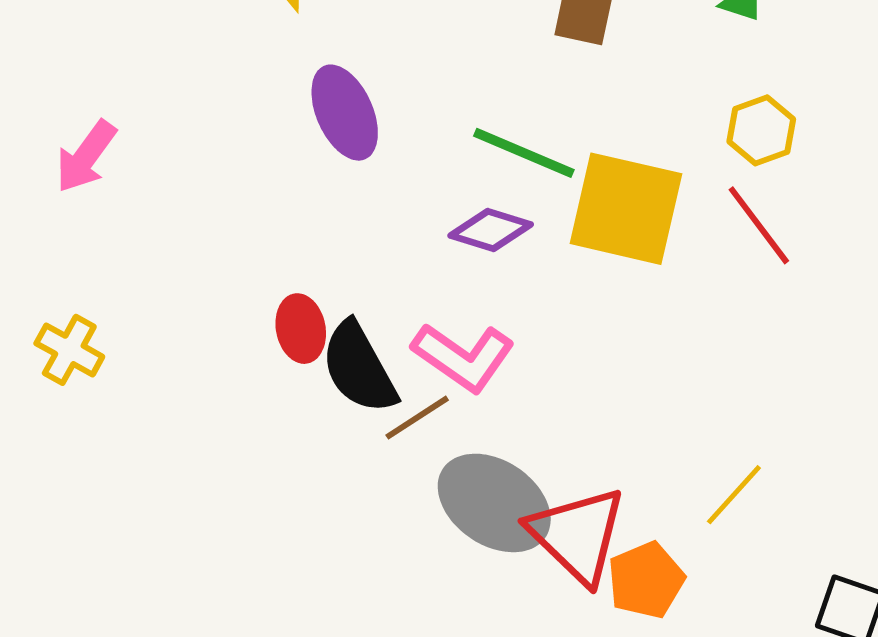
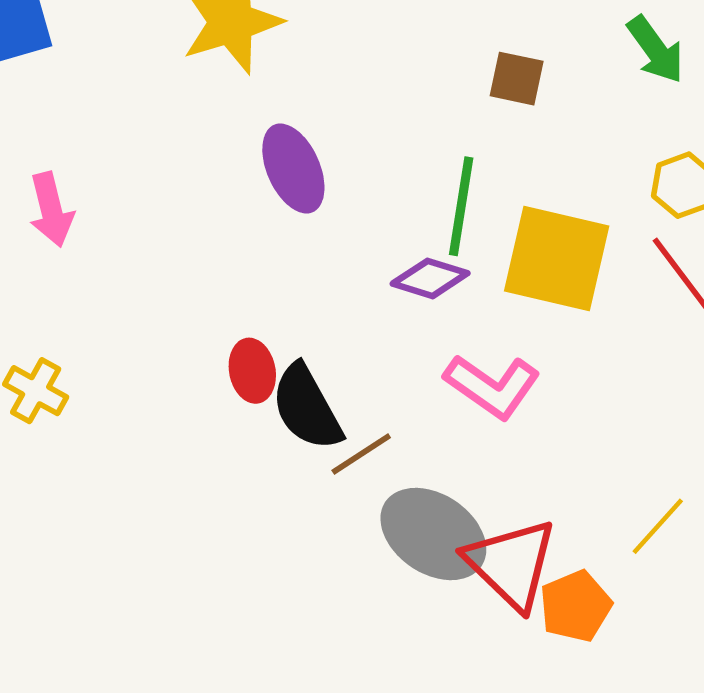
green line: (524, 153) -> (461, 206), turned 76
pink arrow: (86, 156) -> (51, 210), turned -50
pink L-shape: (463, 357) -> (492, 386), moved

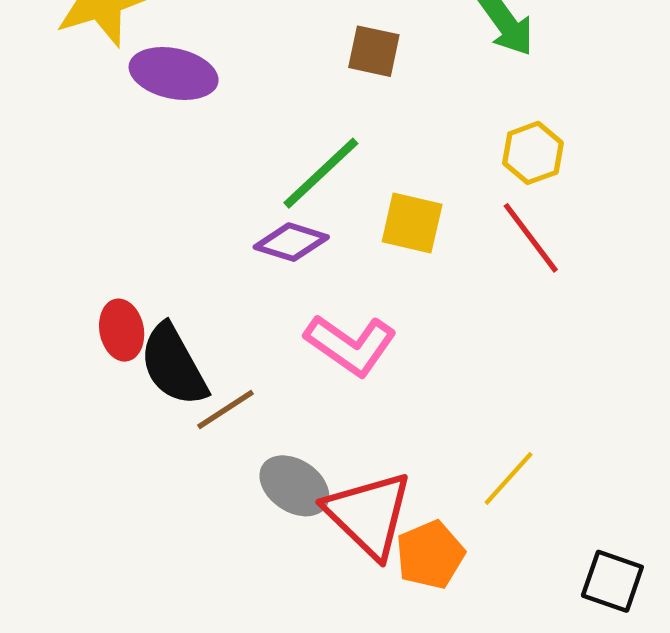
purple ellipse: (293, 169) -> (174, 73), moved, turned -54
green line: (461, 206) -> (321, 173), turned 38
yellow square: (557, 258) -> (412, 223), size x0.6
gray ellipse: (433, 534) -> (294, 486), size x0.7

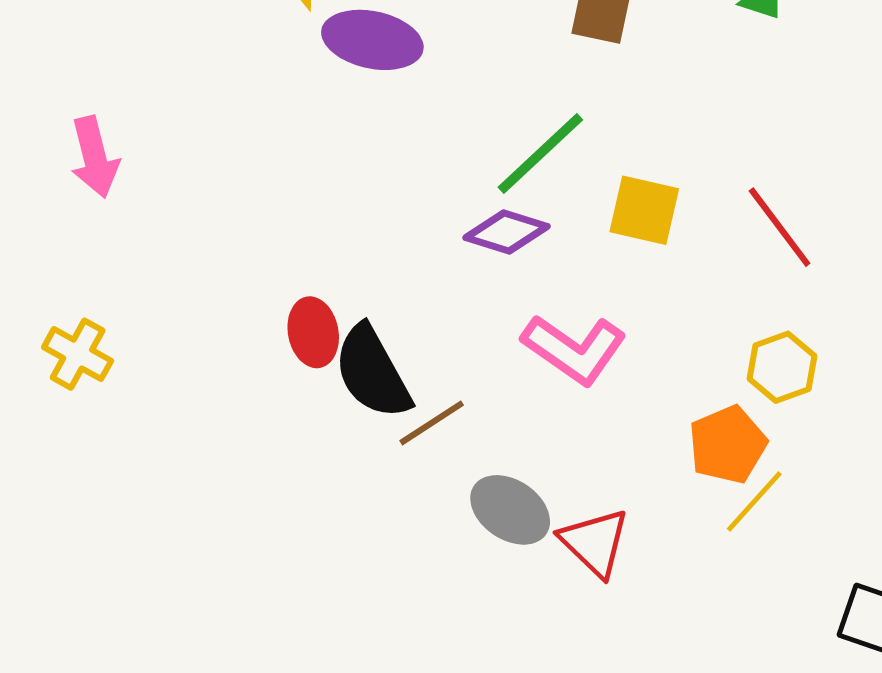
yellow hexagon: (533, 153) -> (782, 367), moved
red triangle: (369, 514) -> (595, 543), size x0.7
orange pentagon: (430, 555) -> (728, 445), moved

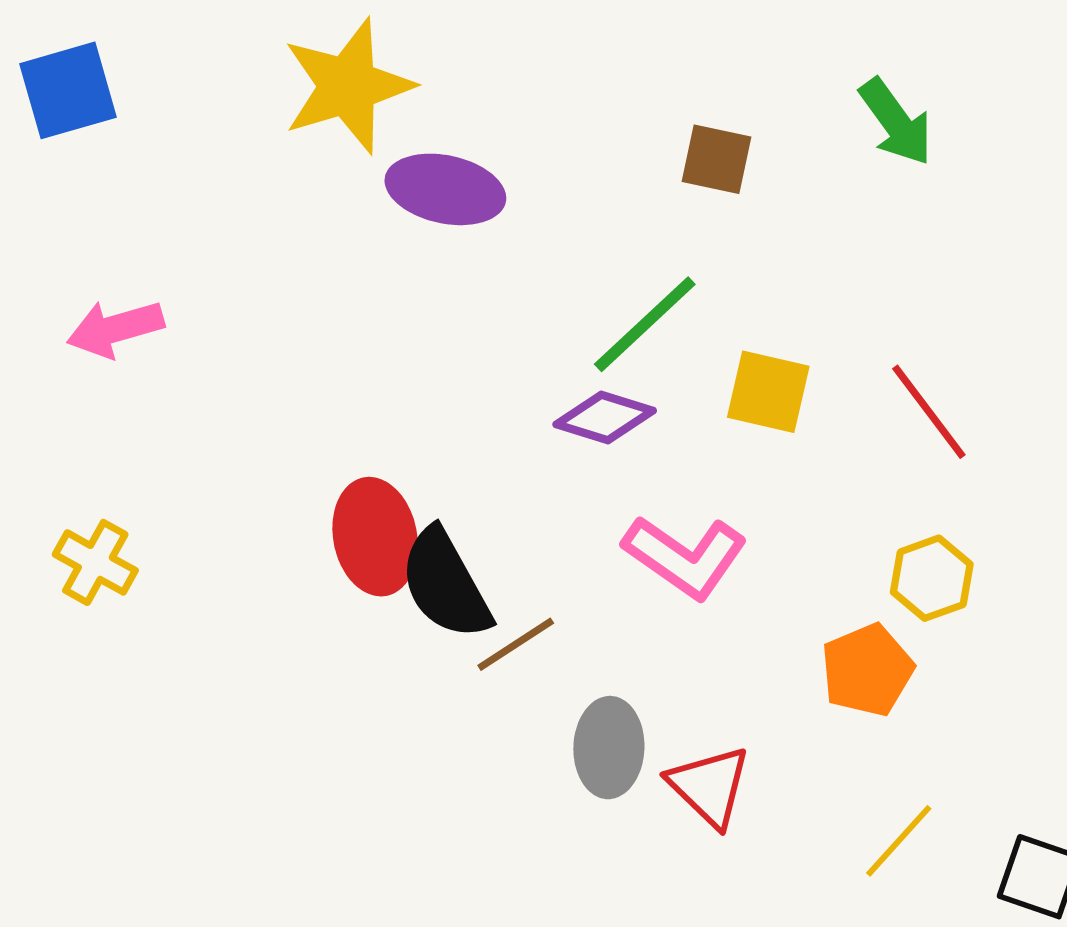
pink arrow: (95, 157) -> (115, 329), turned 88
red ellipse: (313, 332) -> (375, 537), size x1.4
yellow line: (754, 501) -> (899, 841), moved
gray ellipse: (510, 510) -> (609, 748), turned 58

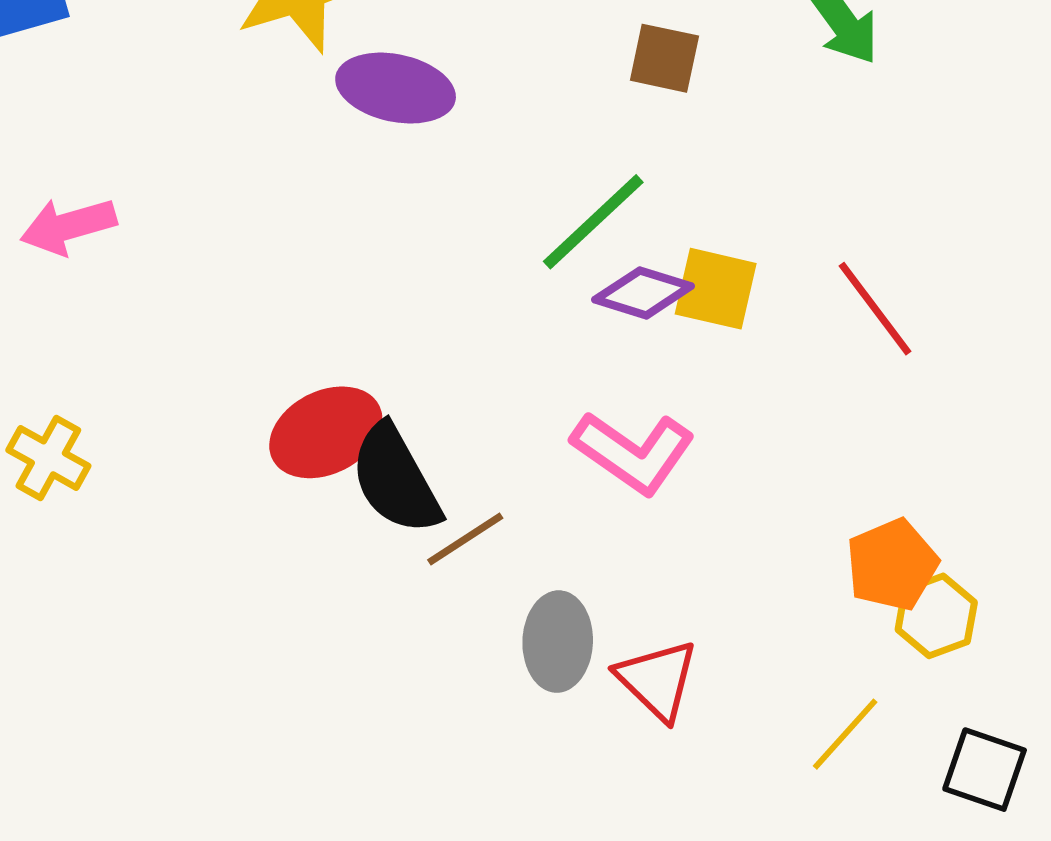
purple diamond: (605, 418) -> (643, 293), moved
red ellipse: (375, 537) -> (326, 432), turned 74
yellow hexagon: (932, 578) -> (936, 616), moved
orange pentagon: (867, 670) -> (892, 565), moved

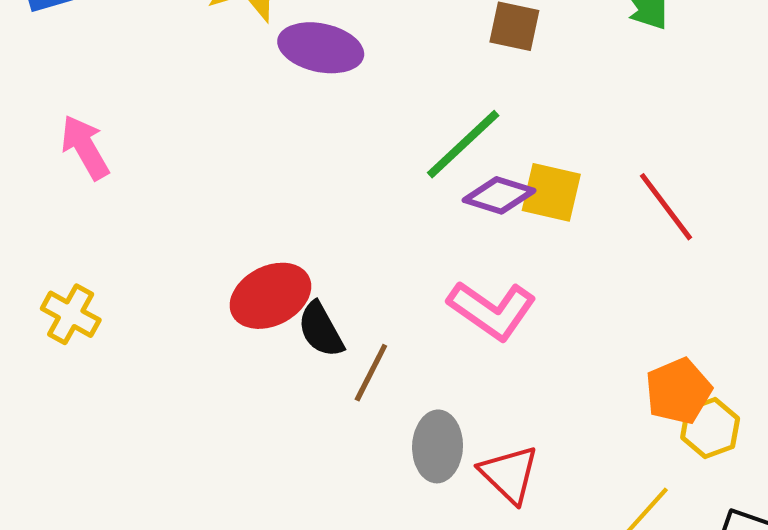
pink arrow: (68, 226) -> (85, 147), turned 76
black semicircle: (396, 479) -> (321, 330), size x0.7
brown line: (465, 539) -> (371, 373), turned -30

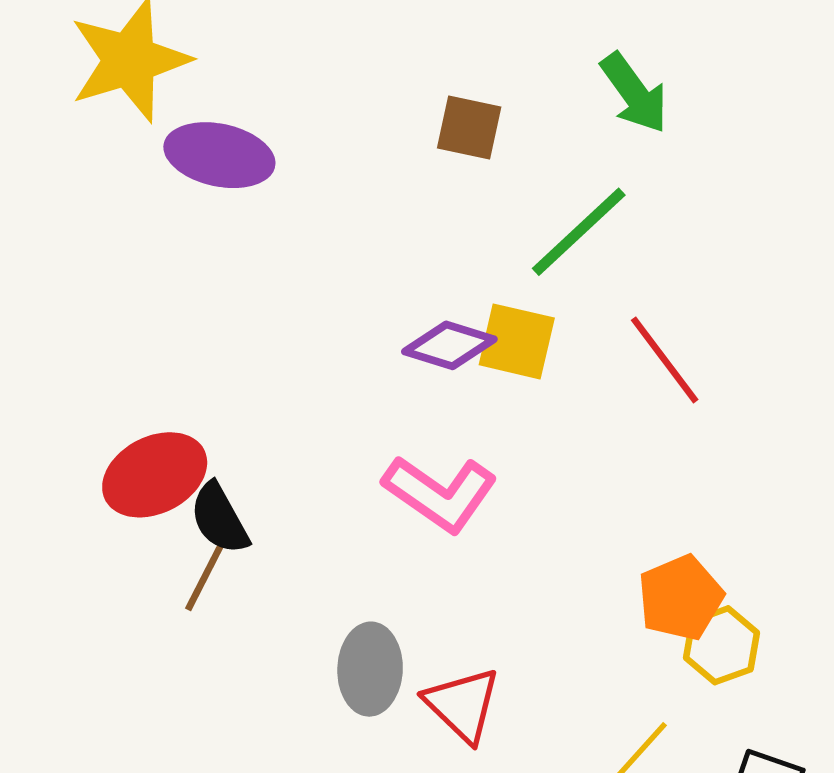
green line: (463, 144) -> (579, 232), moved
brown line: (371, 373) -> (206, 574), moved

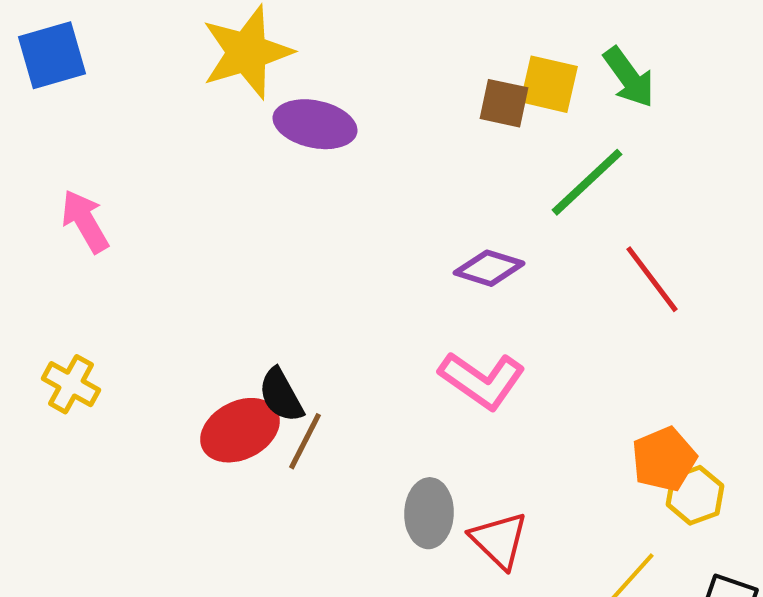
yellow square: (517, 341) -> (549, 84), moved
red ellipse: (155, 475) -> (240, 430), moved
black semicircle: (219, 518) -> (281, 395), moved

